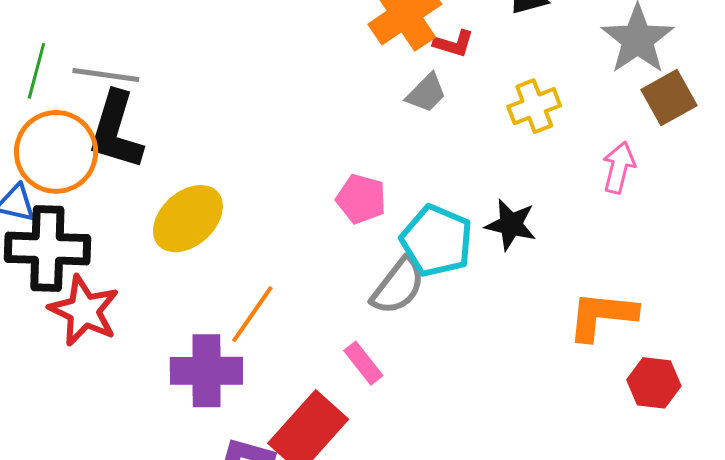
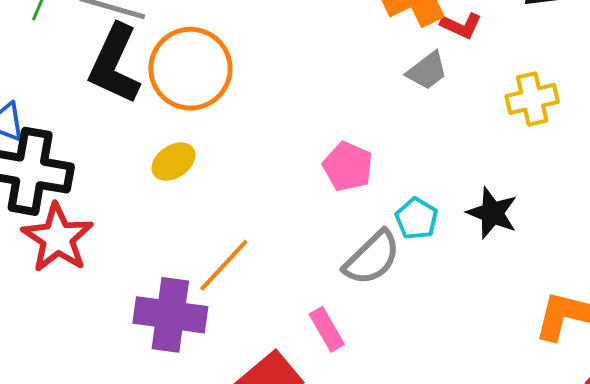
orange circle: (56, 152) -> (190, 69), moved
yellow ellipse: (188, 219) -> (173, 162), size x0.6
cyan pentagon: (437, 241) -> (416, 219), size x0.6

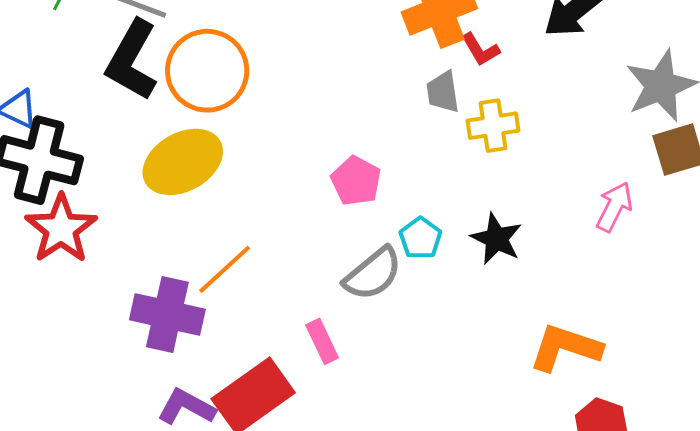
red L-shape: (461, 26) -> (480, 50), turned 30
gray trapezoid: (427, 71) -> (443, 92), turned 114
yellow cross: (532, 99) -> (493, 126), moved
yellow ellipse: (173, 162) -> (183, 162), size x1.8

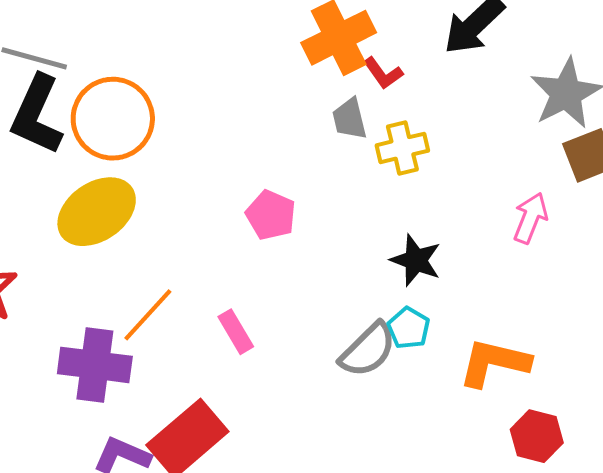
cyan pentagon: (420, 238) -> (409, 328), moved
gray semicircle: (373, 274) -> (368, 350), moved
pink rectangle: (322, 341) -> (236, 332), moved

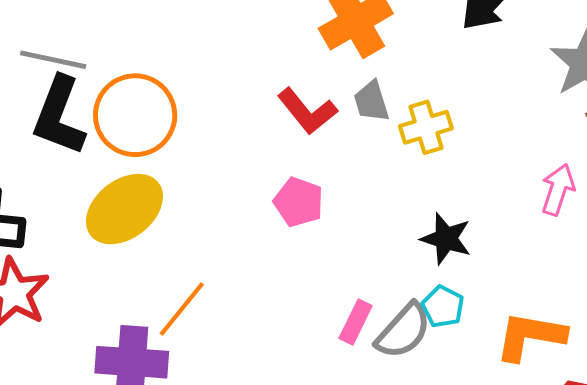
red L-shape: (383, 73) -> (307, 111), moved, size x1.5
pink rectangle: (236, 332) -> (356, 322), moved, turned 60

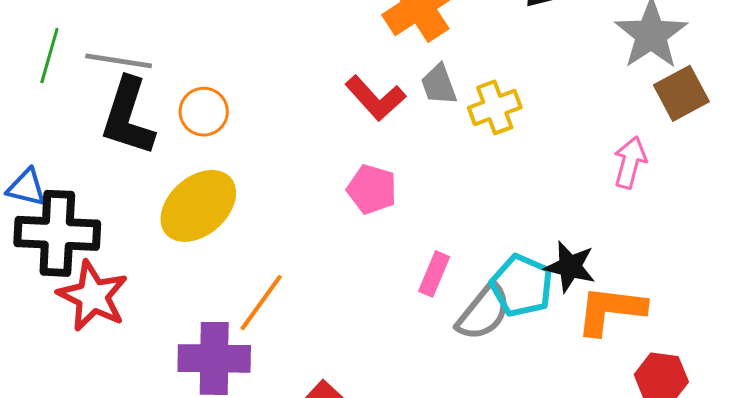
orange circle: (135, 115) -> (204, 112), size x0.6
black star: (446, 239) -> (570, 267), moved
cyan pentagon: (443, 307) -> (522, 286), size x1.5
pink rectangle: (356, 322) -> (434, 274), moved

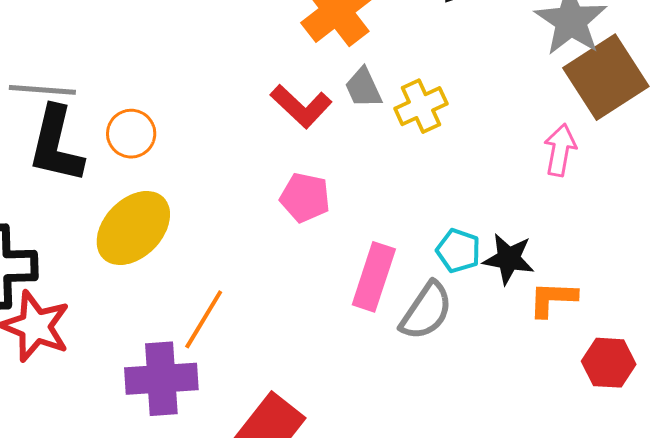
brown square: (681, 93) -> (606, 77), size x1.5
pink rectangle: (434, 274) -> (374, 277), size x1.5
cyan pentagon: (522, 286) -> (458, 251), moved, size x0.7
orange L-shape: (611, 310) -> (553, 299), size x0.7

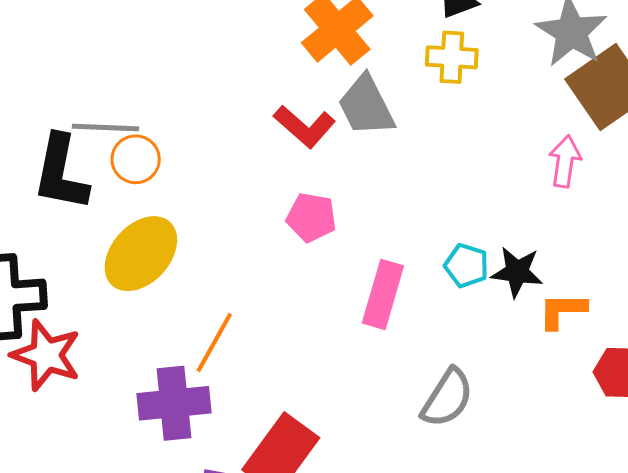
gray trapezoid: (363, 88) -> (366, 106), size x1.5
gray line: (42, 90) -> (105, 128), moved
yellow cross: (421, 106) -> (452, 57), moved, turned 30
gray semicircle: (426, 311) -> (447, 398), moved

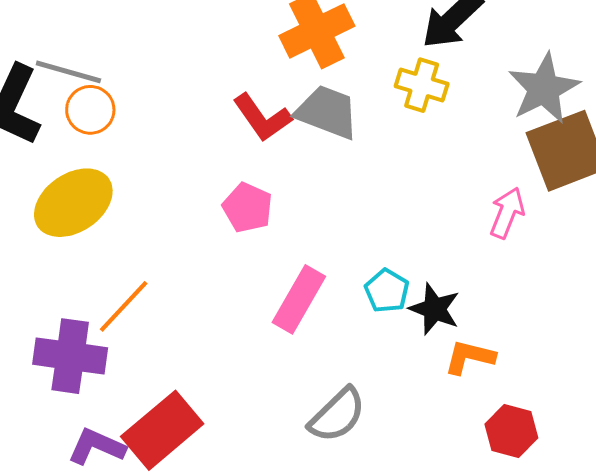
gray trapezoid: (366, 106) -> (327, 112), turned 124

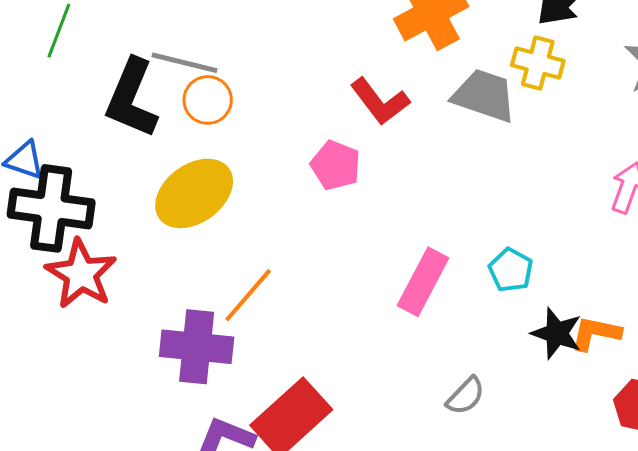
gray trapezoid: (327, 112) -> (484, 95), moved
pink pentagon: (248, 208) -> (336, 165), moved
black star: (435, 309) -> (557, 333), moved
gray semicircle: (337, 415) -> (465, 396), size x0.7

